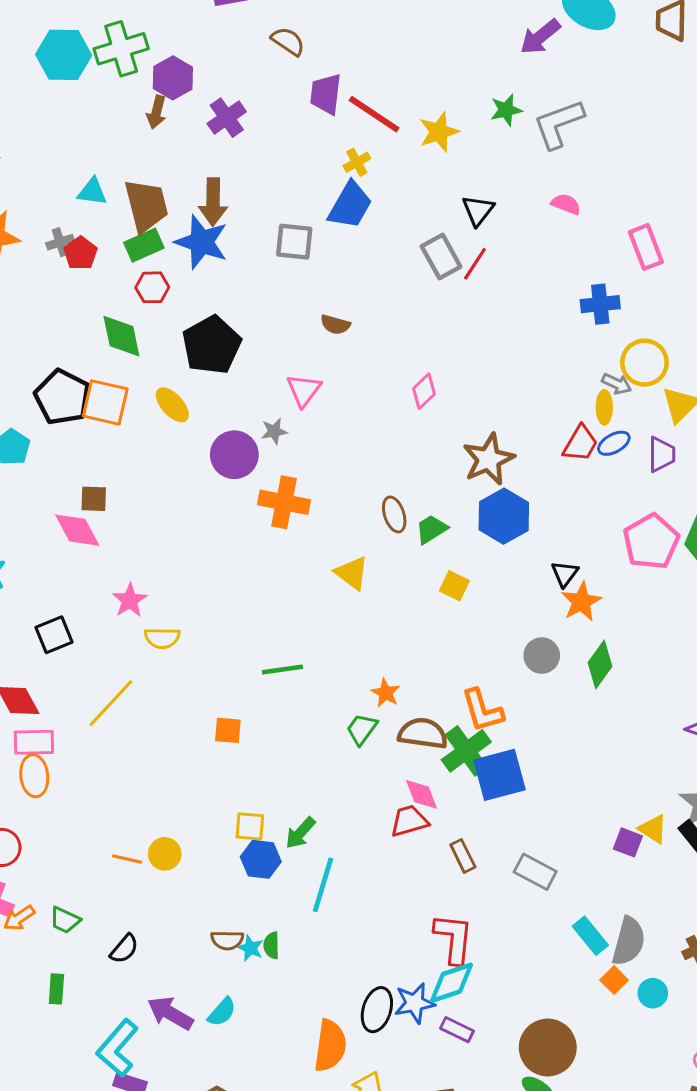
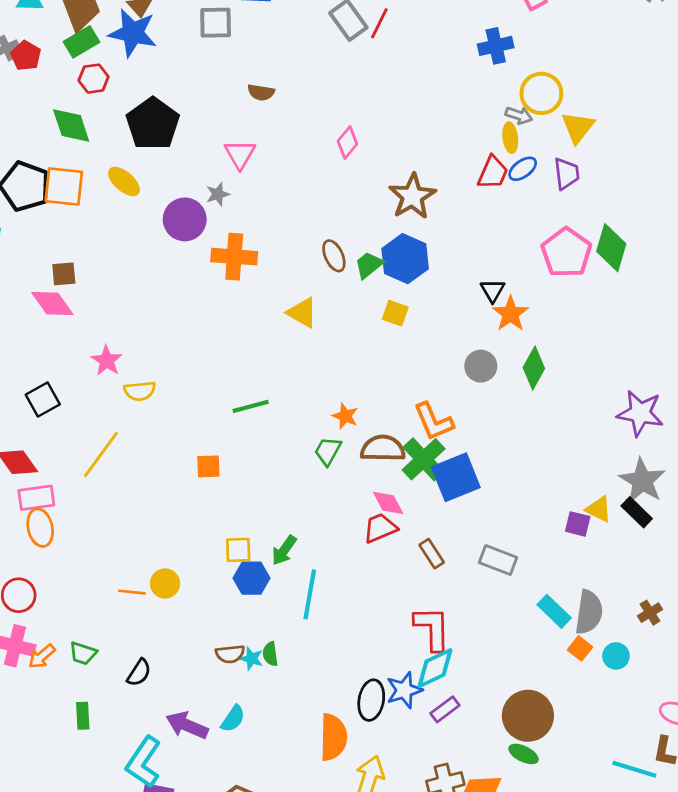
blue hexagon: (504, 516) -> (405, 259), moved
purple rectangle: (457, 1030) -> (445, 709), turned -56

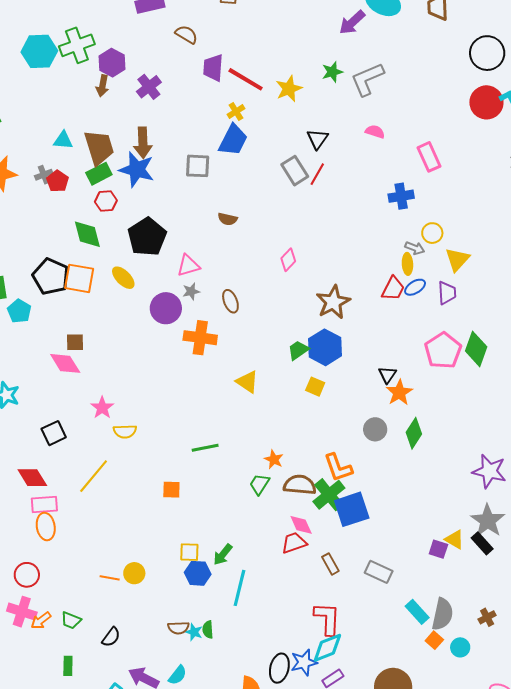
yellow circle: (541, 93) -> (432, 233), size x0.7
pink triangle: (240, 154) -> (188, 266), moved, turned 40
brown ellipse: (334, 256) -> (230, 301), moved

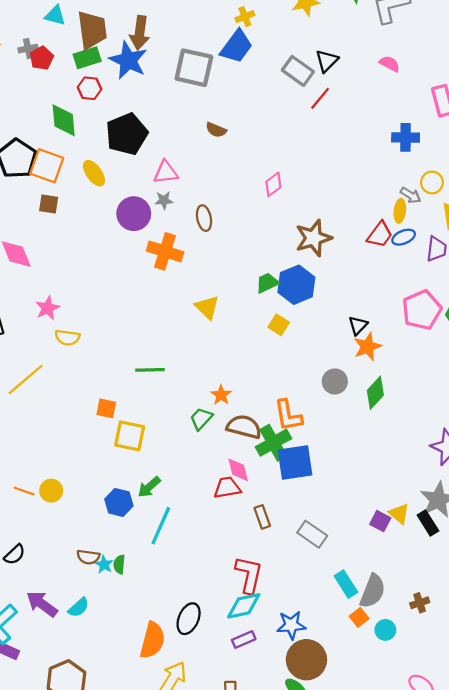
gray square: (198, 166) -> (194, 68), size x1.4
gray rectangle: (295, 171) -> (298, 71), moved, turned -32
brown square: (75, 342) -> (49, 204), moved
yellow square: (189, 552) -> (130, 436), moved, size x1.4
blue star: (304, 662) -> (291, 625), moved

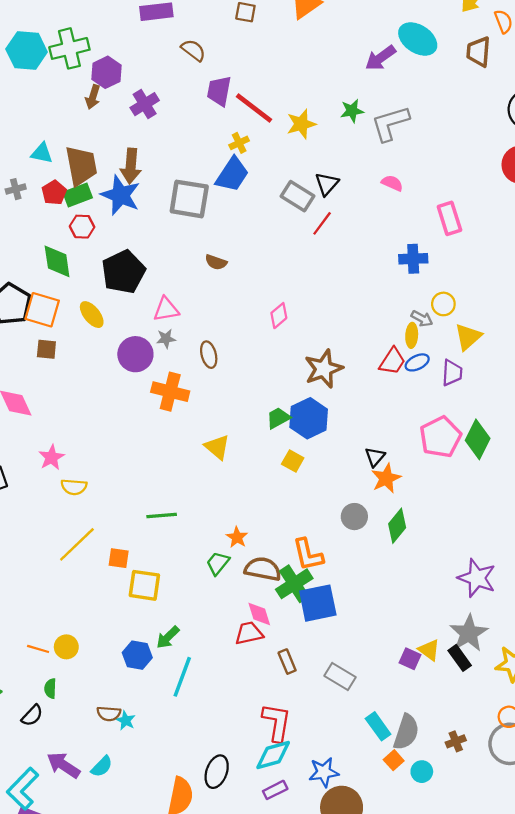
red pentagon: (42, 58) -> (54, 193), moved
yellow line: (26, 379) -> (77, 544), moved
green semicircle: (119, 564) -> (50, 688), moved

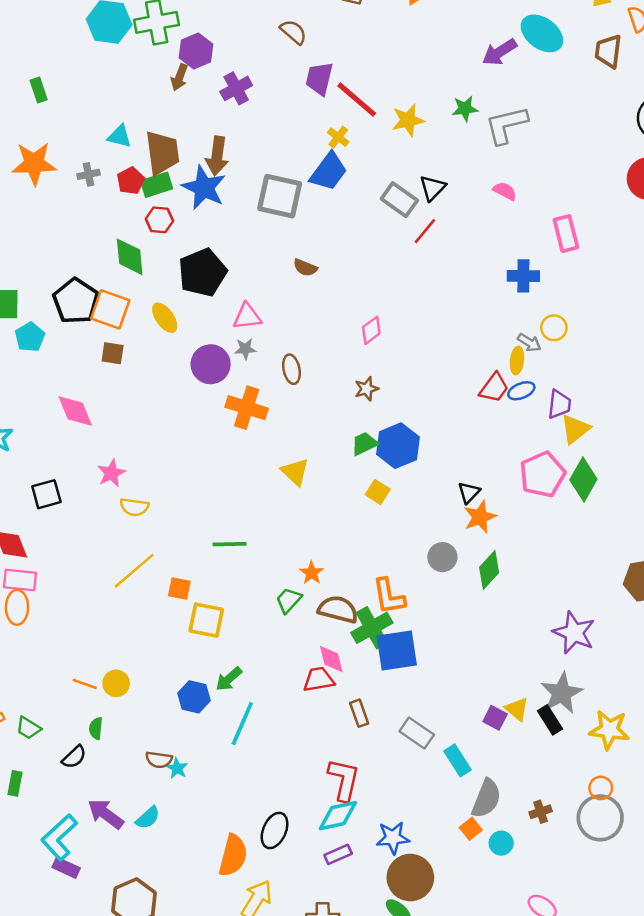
yellow cross: (239, 143) -> (338, 137), turned -30
yellow triangle: (468, 337) -> (575, 429), moved
brown star: (324, 369) -> (367, 389), moved, size x0.6
cyan rectangle: (378, 726) -> (457, 760), moved

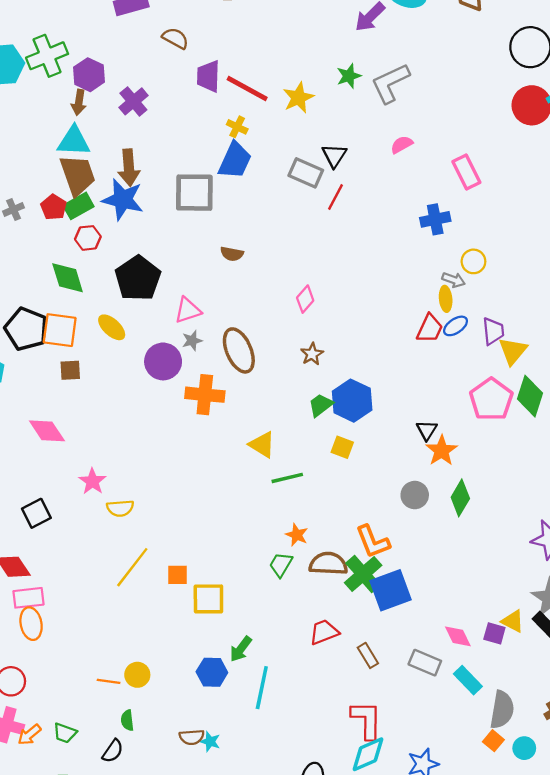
cyan triangle: (120, 136) -> (74, 141), moved, size x1.4
pink semicircle: (505, 191) -> (402, 145), turned -45
brown ellipse: (291, 369) -> (239, 350), size x1.6
green line: (230, 544) -> (287, 478), moved
pink diamond: (331, 659) -> (458, 636), moved

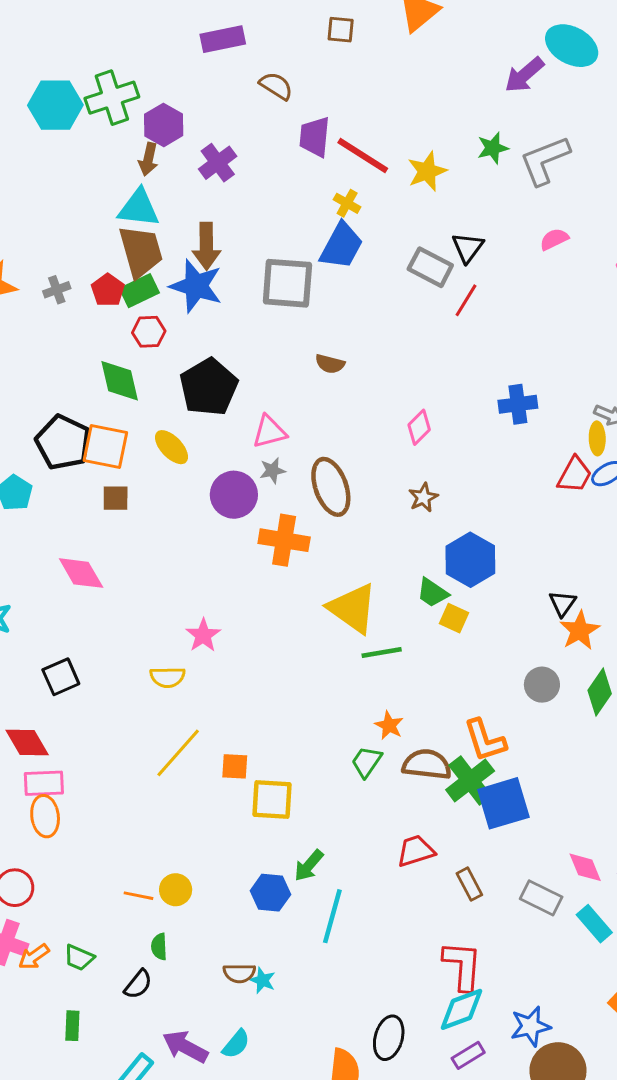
blue cross: (435, 219) -> (518, 404), moved
green trapezoid: (321, 405) -> (432, 593), moved, turned -112
yellow triangle: (262, 445) -> (353, 608), size x1.5
pink star: (92, 481) -> (203, 635), moved

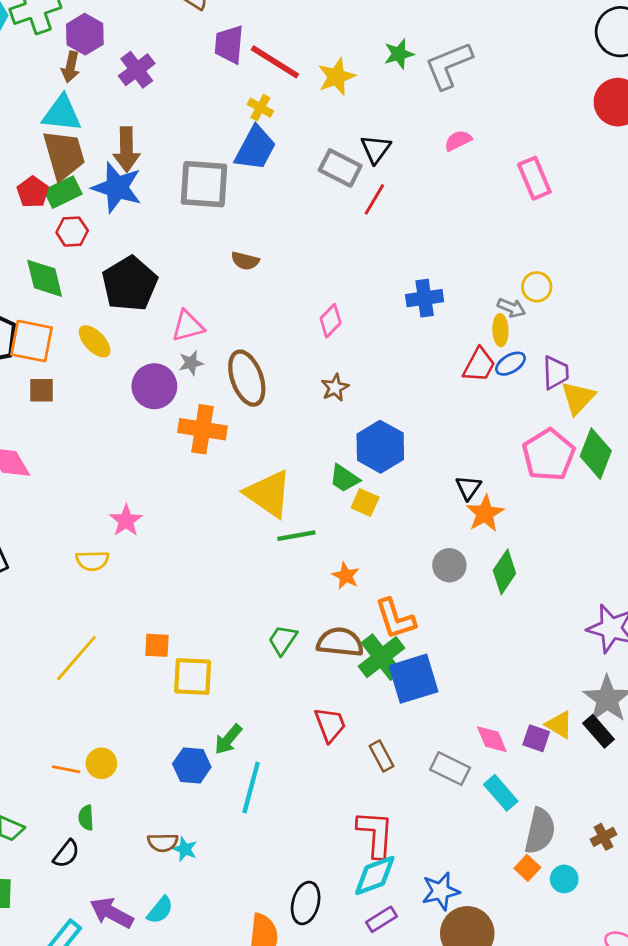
orange star: (389, 725) -> (346, 576), moved
yellow line: (178, 753) -> (76, 658), moved
red trapezoid: (416, 851) -> (330, 725), turned 87

